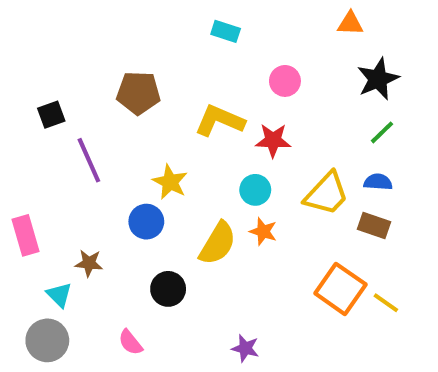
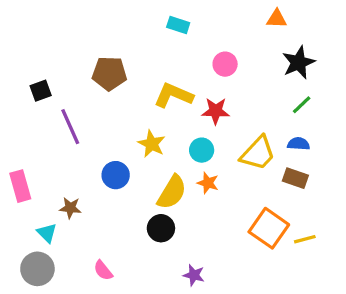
yellow star: (170, 182) -> (152, 144), moved
black circle: (168, 289) -> (161, 228), moved
yellow line: (386, 303) -> (305, 239), turned -50

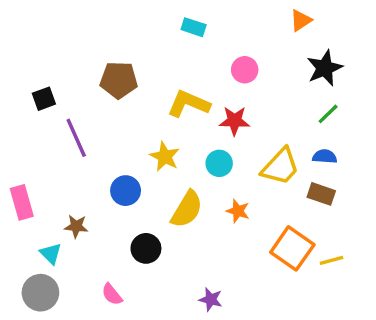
orange triangle: (277, 19) -> (301, 20), turned -35
orange star: (208, 183) -> (238, 211), moved
black circle: (161, 228) -> (146, 248), moved

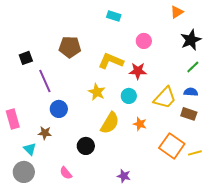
blue circle: (126, 191) -> (59, 109), moved

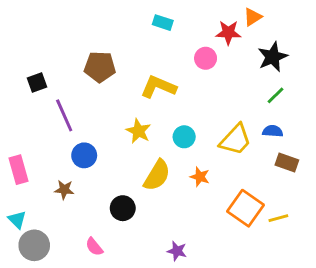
red star: (138, 71) -> (228, 33), moved
brown rectangle: (189, 114) -> (287, 162), moved
cyan triangle: (30, 149) -> (17, 220), moved

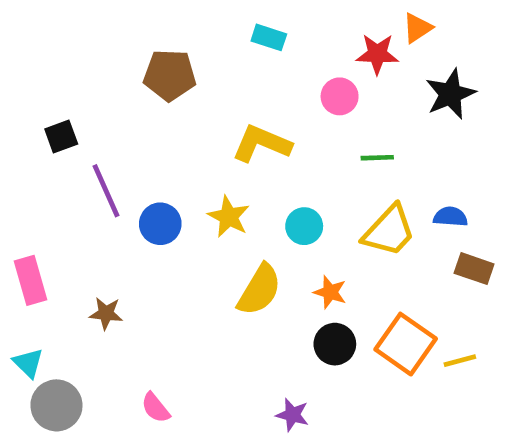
brown pentagon: (100, 67) -> (170, 75), moved
green line: (276, 95) -> (377, 158), moved, turned 42
blue circle: (84, 155) -> (160, 224), moved
black circle: (123, 208) -> (335, 344), moved

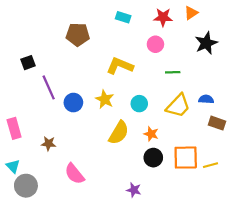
red star: (377, 54) -> (163, 17), moved
orange square: (406, 344) -> (186, 158), turned -36
pink semicircle: (156, 408) -> (74, 174), moved, size x1.5

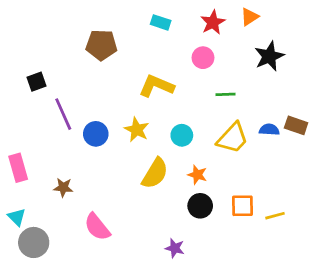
red star: (163, 17) -> (213, 22), turned -30
brown rectangle: (217, 123) -> (296, 125), moved
orange square: (186, 158) -> (242, 206), size x0.7

